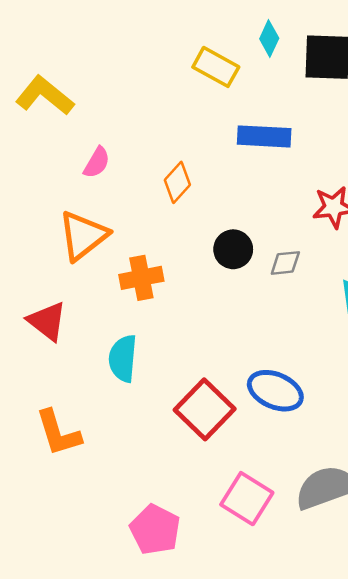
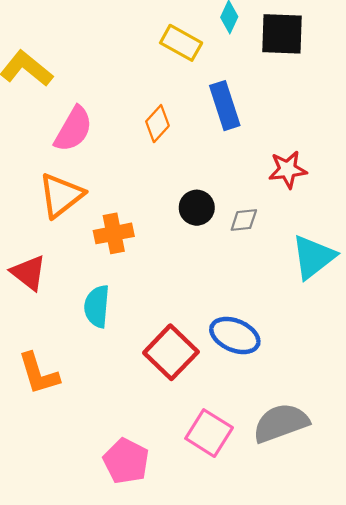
blue rectangle: (264, 136) -> (225, 106), turned 69
pink semicircle: (97, 162) -> (73, 129), size x1.6
orange diamond: (177, 182) -> (157, 124), moved

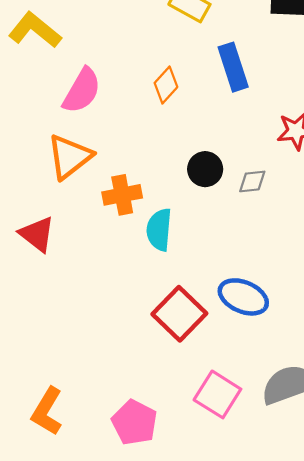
cyan semicircle: (97, 306) -> (159, 230), moved
orange L-shape: (39, 374) -> (47, 411), moved, turned 48

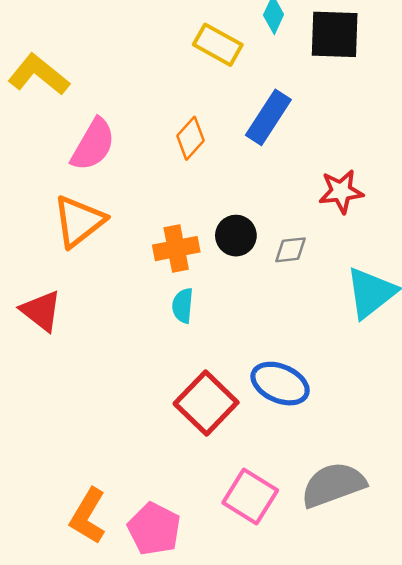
blue rectangle: (233, 67) -> (268, 117), turned 51
orange cross: (122, 195) -> (176, 249), moved
cyan semicircle: (159, 230) -> (183, 306), size x0.7
orange L-shape: (47, 411) -> (88, 516), moved

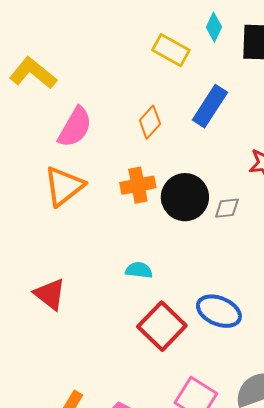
black circle: (236, 236) -> (185, 197), size x1.5
orange cross: (176, 249) -> (138, 185), moved
cyan semicircle: (183, 306) -> (139, 270), moved, turned 92
red triangle: (41, 311) -> (50, 294), moved

